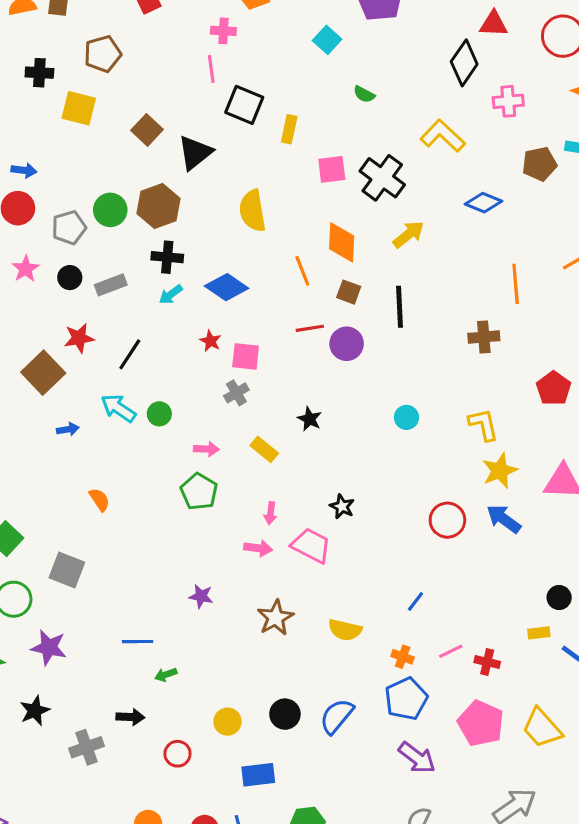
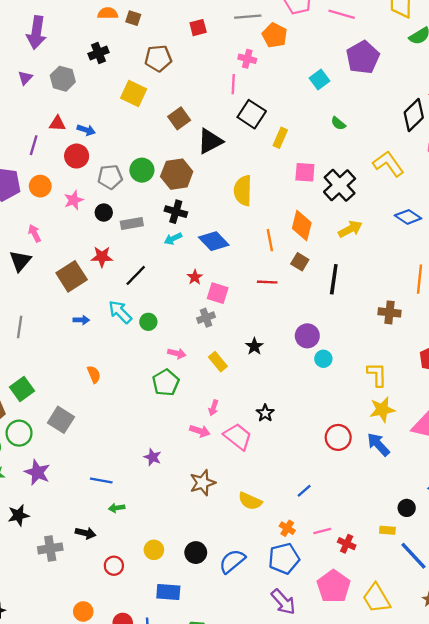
black cross: (39, 73) -> (98, 53), moved, turned -36
purple circle: (347, 344) -> (307, 336), moved

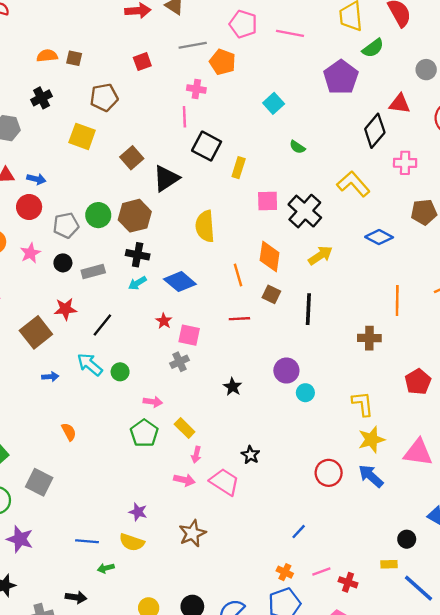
purple pentagon: (363, 57) -> (341, 77), moved
yellow rectangle: (218, 362) -> (185, 428), moved
yellow semicircle: (250, 501) -> (132, 542), moved

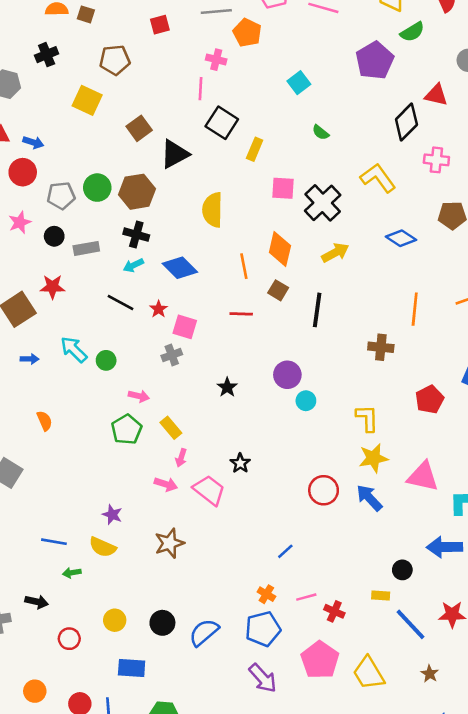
black line: (102, 325) -> (120, 303), moved, turned 75

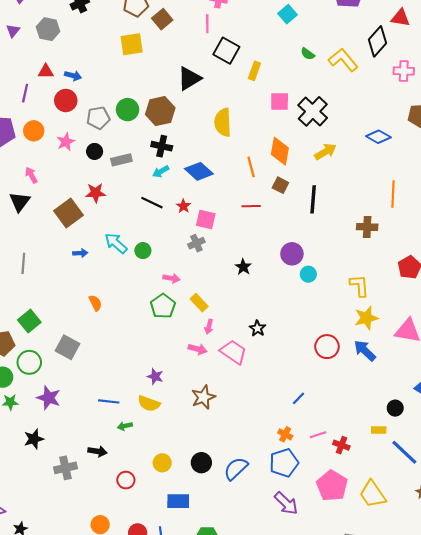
yellow square: (87, 100) -> (132, 44), moved, turned -30
brown square: (139, 128) -> (162, 19), moved
yellow L-shape: (378, 178) -> (343, 60), moved

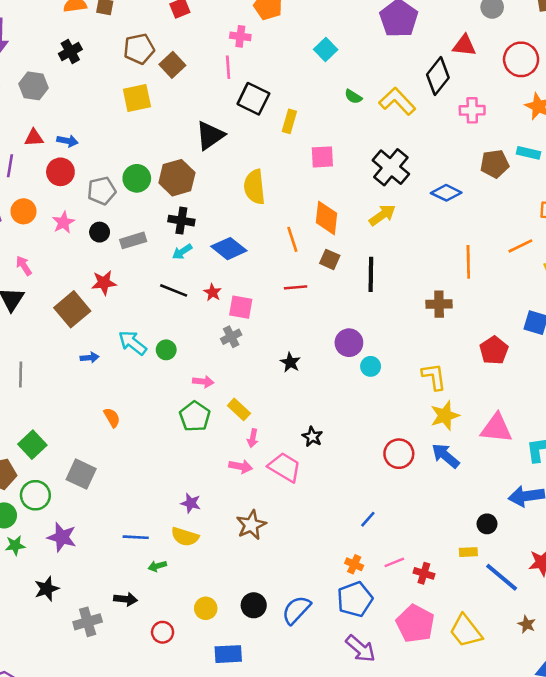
black cross: (313, 111) -> (391, 167), moved

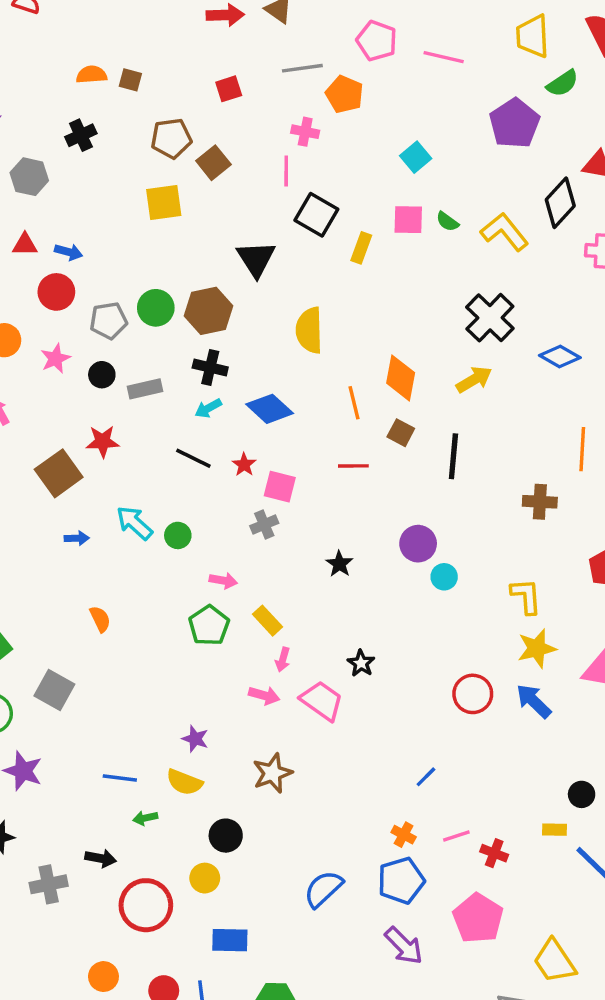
black triangle: (210, 136) -> (256, 259), turned -32
pink square: (322, 157) -> (408, 220), moved
black circle: (254, 605) -> (226, 836), moved
yellow trapezoid: (466, 631) -> (554, 961), moved
red circle: (163, 632) -> (146, 905), size x1.8

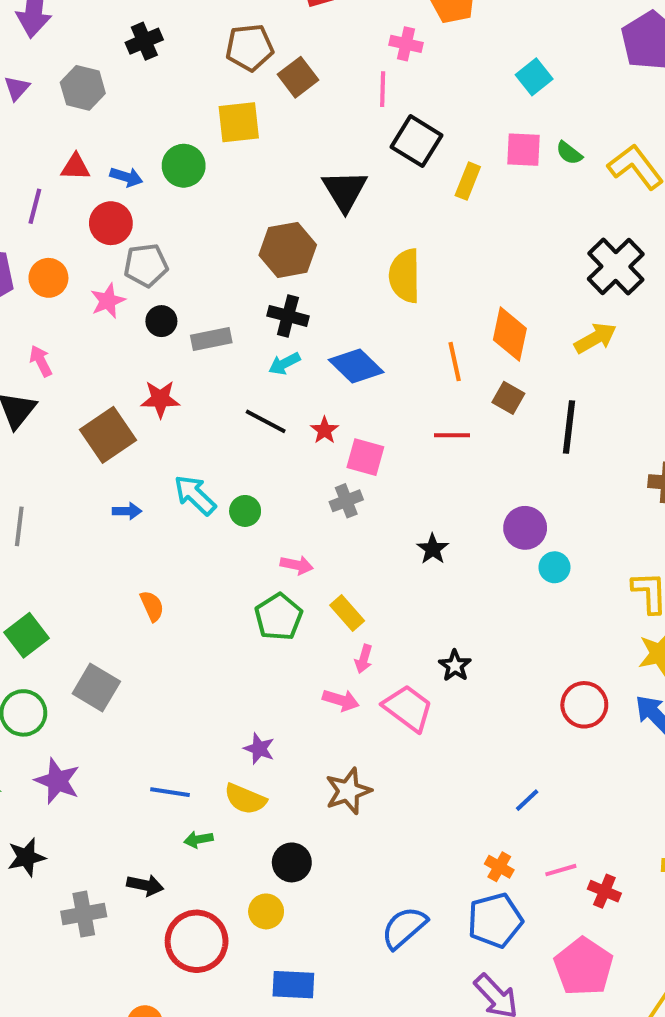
green circle: (156, 308) -> (184, 166), moved
gray pentagon: (108, 321) -> (146, 265), moved

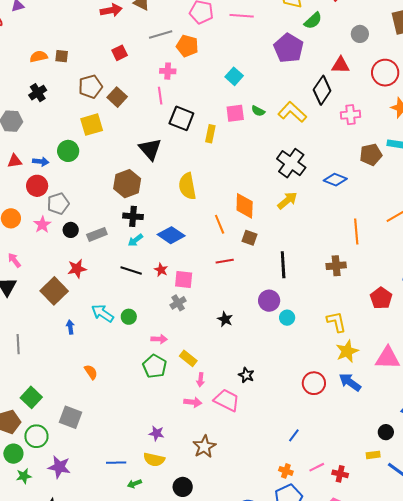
black line: (569, 427) -> (283, 265), moved
blue arrow: (127, 511) -> (70, 327), turned -88

